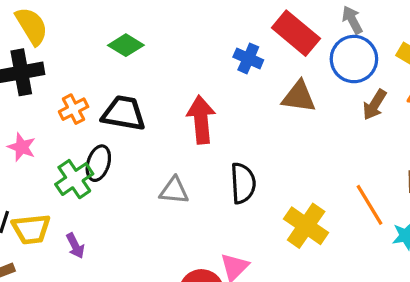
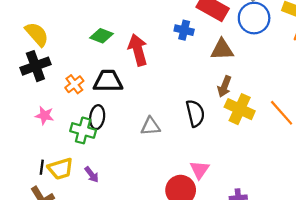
brown arrow: (375, 105) -> (224, 86), moved
red arrow: (201, 120) -> (138, 50), moved
green cross: (74, 179) -> (83, 130), turned -30
yellow cross: (306, 226) -> (240, 109), moved

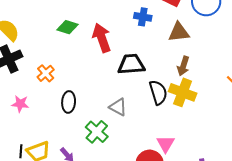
black trapezoid: (108, 81) -> (131, 64), moved
yellow cross: (240, 109) -> (183, 92), moved
gray triangle: (151, 126) -> (118, 107), turned 36
green cross: (83, 130) -> (97, 132), moved, turned 30

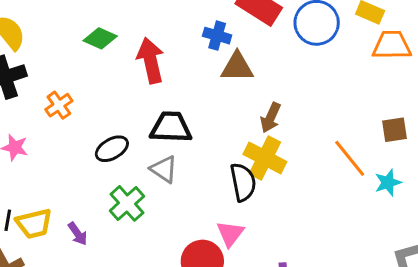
brown triangle: (179, 32) -> (237, 67), moved
black trapezoid: (131, 64) -> (171, 127), moved
black semicircle: (158, 92) -> (243, 182), moved
black ellipse: (69, 102) -> (112, 149), moved, turned 50

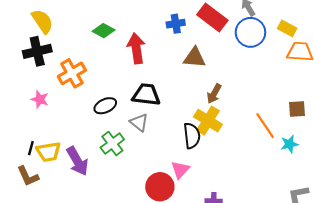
blue cross: (217, 36) -> (176, 24), moved, turned -30
orange cross: (59, 105) -> (72, 73), size x1.5
purple arrow: (78, 234) -> (77, 161), size x1.8

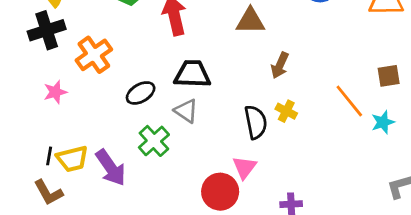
pink star: (40, 99) -> (55, 92), turned -30
yellow cross: (208, 121) -> (286, 111), moved, size x0.6

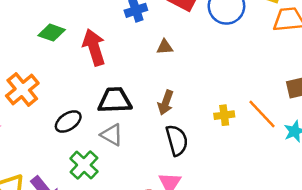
brown triangle: (250, 21) -> (165, 47), size x0.6
brown arrow: (280, 65) -> (166, 103), moved
yellow cross: (286, 111) -> (224, 115), moved, turned -30

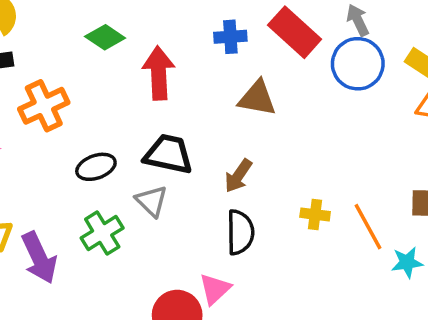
brown triangle: (165, 47) -> (257, 98), size x1.6

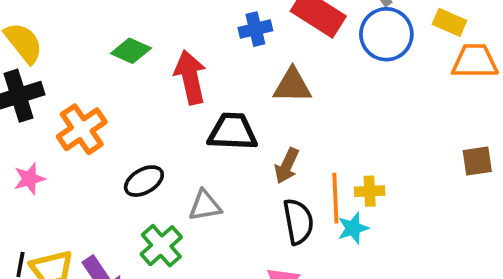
black trapezoid: (168, 154) -> (233, 132), moved
gray triangle: (152, 201) -> (205, 206), turned -44
orange line: (368, 227) -> (335, 198), moved, turned 36
cyan star: (407, 262) -> (353, 228), moved

